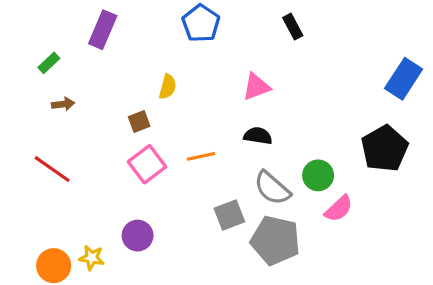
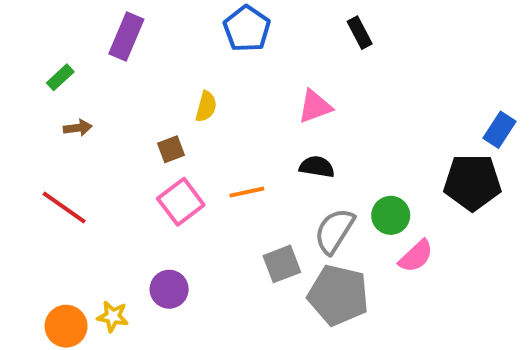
blue rectangle: (404, 79) -> (500, 130), moved, size x0.7
black pentagon: (385, 148) -> (472, 182), turned 30
gray semicircle: (272, 188) -> (334, 231), turned 81

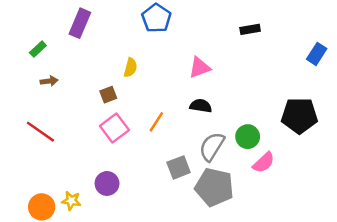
black rectangle: (360, 33) -> (250, 29), moved, turned -72
blue rectangle: (500, 130) -> (317, 54), moved
orange line: (247, 192) -> (156, 122), turned -45

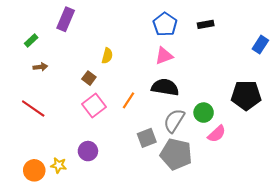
blue pentagon: (156, 18) -> (165, 24), moved
brown square: (108, 95) -> (89, 78), turned -32
black semicircle: (201, 106) -> (165, 87), size x1.5

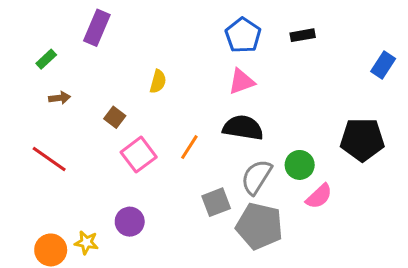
brown square: (89, 78) -> (115, 117), moved

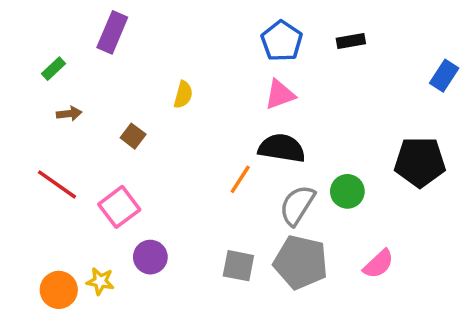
orange line: (189, 147) -> (240, 179), moved
pink square: (139, 155) -> (119, 207), moved
pink semicircle: (319, 196) -> (378, 264), moved
gray square: (216, 202) -> (238, 266), moved, turned 32

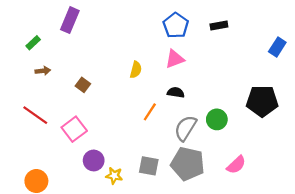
yellow semicircle: (183, 95) -> (136, 70), moved
black semicircle: (282, 148) -> (176, 92), size x0.6
yellow star: (100, 281) -> (114, 176), moved

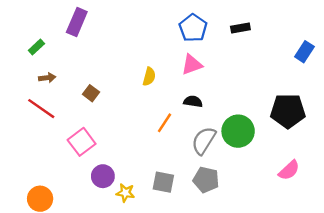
red line: (35, 115) -> (41, 109), moved
green circle: (217, 119) -> (238, 131), size x1.4
gray pentagon: (188, 164) -> (206, 180), size x0.7
pink semicircle: (236, 165) -> (289, 170), moved

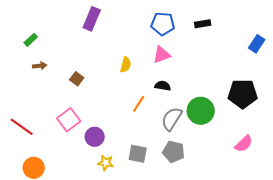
purple rectangle: (77, 22) -> (92, 19), moved
blue pentagon: (193, 28) -> (163, 24), turned -30
red line: (41, 109) -> (22, 127), moved
purple circle: (103, 176) -> (95, 137), moved

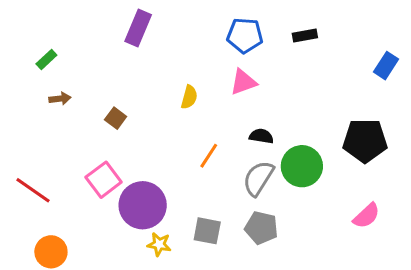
black semicircle: (163, 86) -> (261, 136), moved
purple circle: (95, 137) -> (143, 205), size x1.6

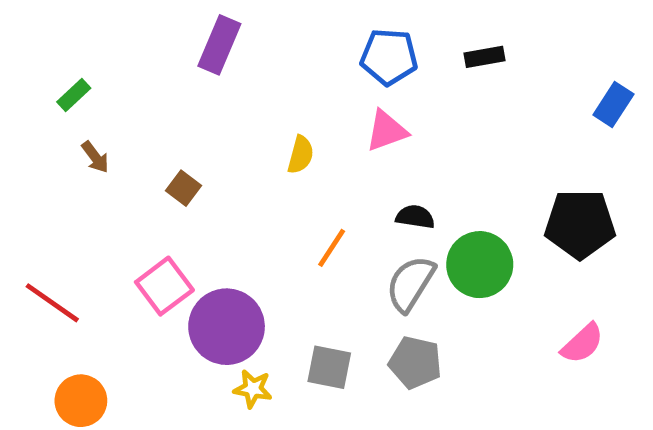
brown arrow: (60, 99) -> (95, 157), turned 60

